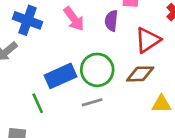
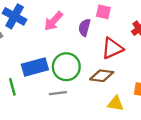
pink arrow: (74, 19) -> (53, 21), turned 70

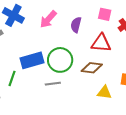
pink square: (103, 12) -> (105, 14), moved
red triangle: (112, 48) -> (101, 43), turned 30
green line: (12, 87) -> (12, 78), turned 35

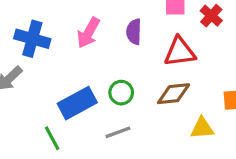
green circle: (60, 60) -> (121, 93), size x0.6
green line: (12, 78) -> (52, 138), turned -35

